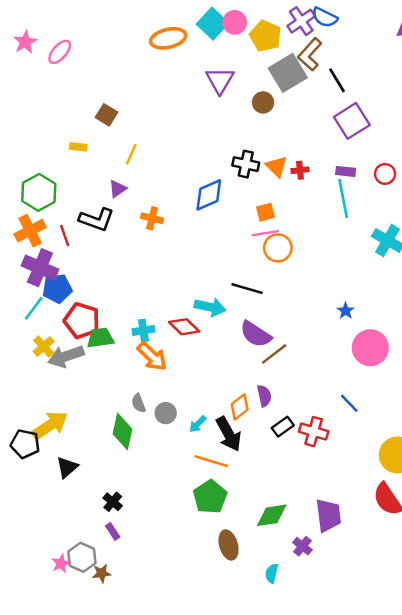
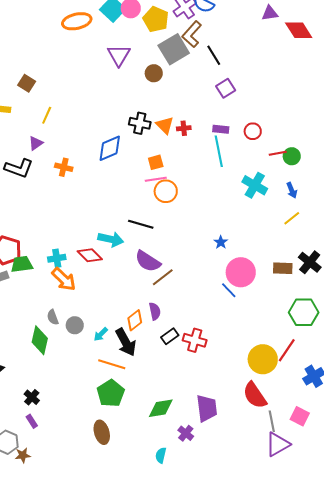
purple square: (352, 121) -> (226, 88), size x0.7
blue line: (349, 403) -> (229, 290), moved
brown ellipse: (229, 545) -> (102, 432), moved

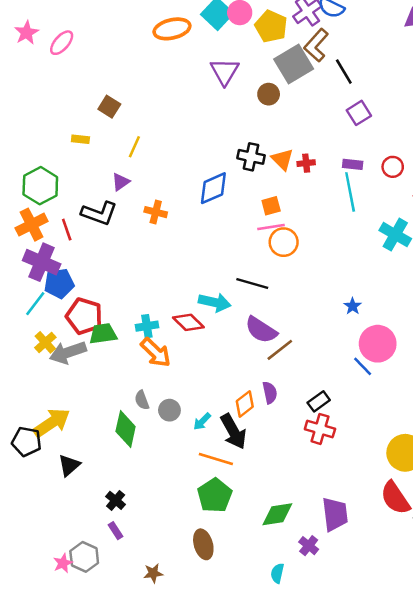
black rectangle: (170, 336) -> (319, 401), moved
brown star: (23, 455) -> (153, 573), moved

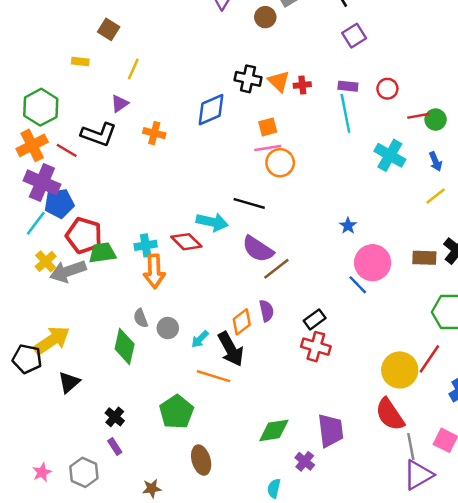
red line: (67, 230) -> (67, 150), turned -40
orange arrow: (156, 352) -> (154, 271), turned 44
green pentagon: (215, 495) -> (176, 412), moved
pink star: (63, 563) -> (42, 472), moved

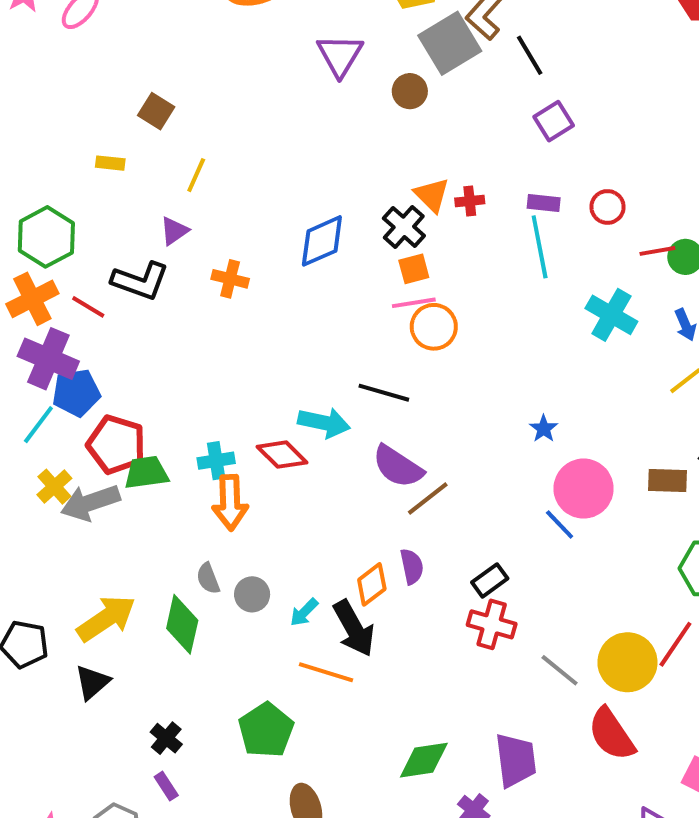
black cross: (248, 79) -> (404, 227), moved, turned 30
yellow arrow: (52, 340) -> (106, 618), moved
gray line: (411, 446) -> (560, 670), moved, turned -40

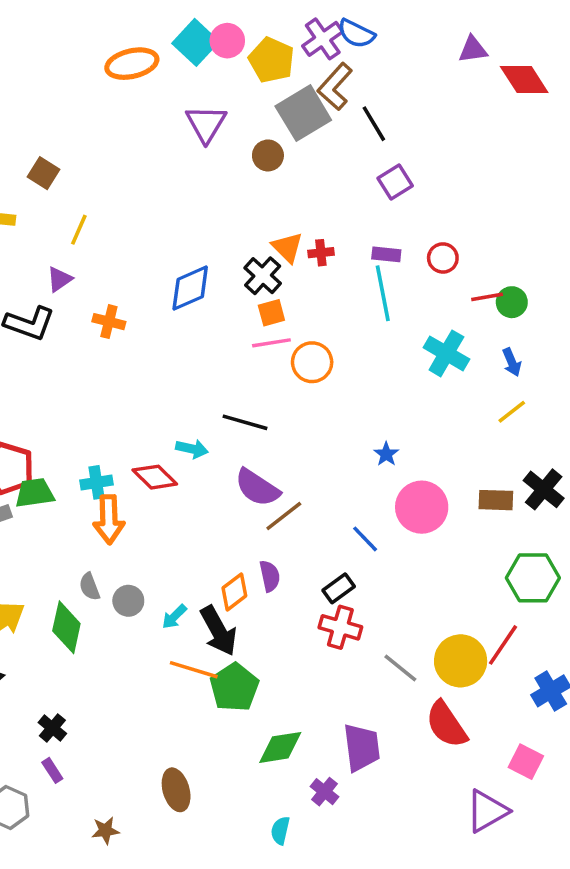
orange circle: (434, 327) -> (312, 362), moved
cyan arrow: (324, 423) -> (192, 449), size x0.7
blue line: (560, 524) -> (365, 539), moved
green pentagon: (266, 730) -> (234, 687), moved

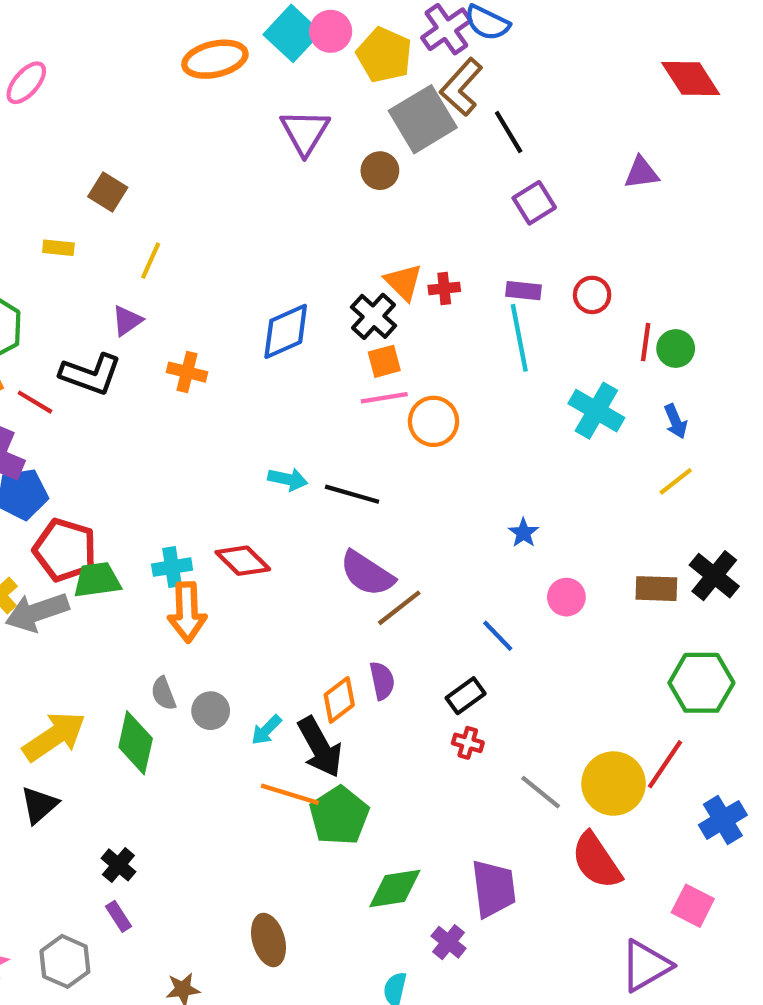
purple triangle: (473, 49) -> (641, 173), moved
red line: (487, 297) -> (646, 342), turned -72
cyan arrow: (192, 449) -> (288, 479), moved
pink circle: (422, 507) -> (566, 597), size x0.6
red cross: (340, 627) -> (468, 743), size x0.6

